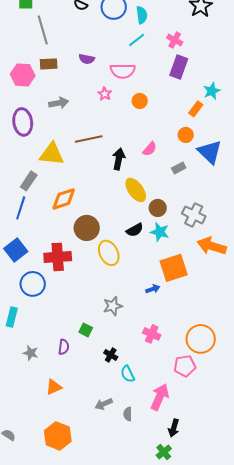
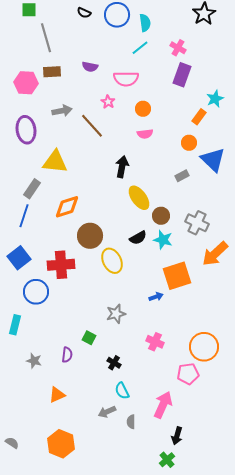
brown line: (89, 139) -> (92, 126), moved, turned 60
pink semicircle: (150, 149) -> (145, 134), moved, turned 42
orange arrow: (212, 246) -> (215, 254), turned -60
cyan semicircle: (128, 374) -> (122, 391), moved

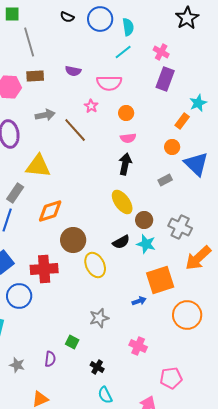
black arrow: (122, 167) -> (125, 164), moved
orange circle: (204, 347) -> (187, 315), moved

